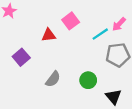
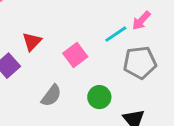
pink square: (71, 21) -> (75, 55), moved
red triangle: (49, 35) -> (32, 42), moved, turned -40

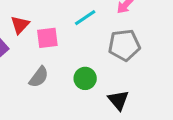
cyan line: (116, 34) -> (85, 18), moved
pink square: (75, 55) -> (47, 38), moved, turned 30

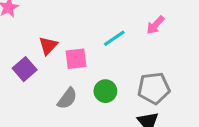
gray pentagon: (124, 45) -> (154, 88), moved
green circle: (85, 78) -> (105, 91), moved

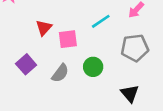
purple square: (25, 69) -> (26, 64), moved
gray pentagon: (154, 88) -> (135, 48), moved

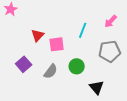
cyan line: (101, 21) -> (83, 30), turned -35
black triangle: (130, 93) -> (97, 87), moved

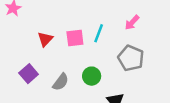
pink square: (57, 44) -> (75, 38), moved
gray pentagon: (110, 51) -> (131, 58), turned 30

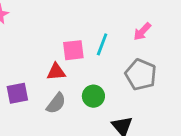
red triangle: (45, 39) -> (56, 72), moved, turned 42
purple square: (29, 74) -> (17, 93), turned 30

